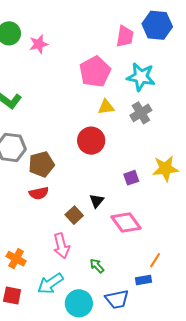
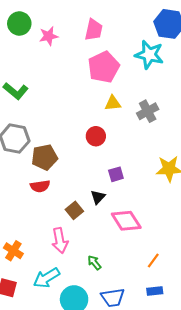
pink trapezoid: (125, 36) -> (94, 30), moved
cyan star: (141, 77) -> (149, 55), moved
red circle: (91, 141) -> (96, 136), size x0.7
purple square: (131, 178) -> (116, 174), moved
blue rectangle: (144, 280) -> (155, 291), moved

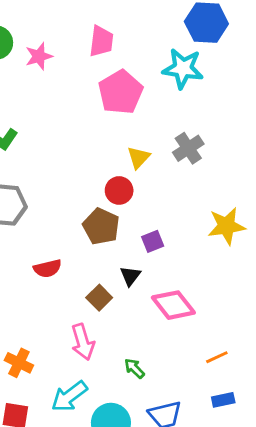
yellow triangle: (113, 103) -> (139, 157), moved, turned -36
brown pentagon: (44, 157) -> (101, 226), moved, turned -30
orange line: (153, 260) -> (217, 357), turned 35

